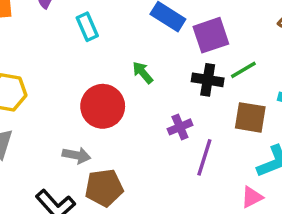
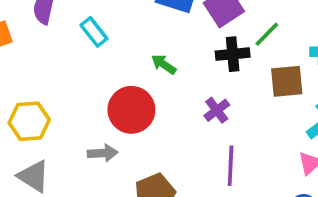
gray arrow: (76, 155) -> (103, 153), moved
purple line: (204, 157) -> (231, 166), moved

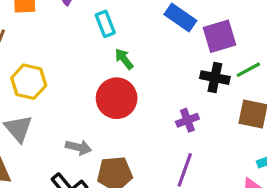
green arrow: (164, 64) -> (124, 59), moved
gray arrow: (103, 153) -> (78, 147), moved

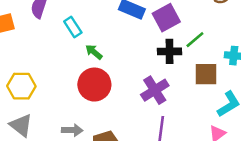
purple cross: (187, 120) -> (155, 90), size x1.5

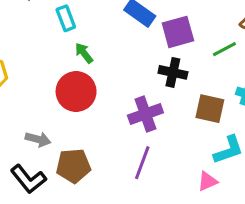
green line: (195, 40) -> (224, 49), moved

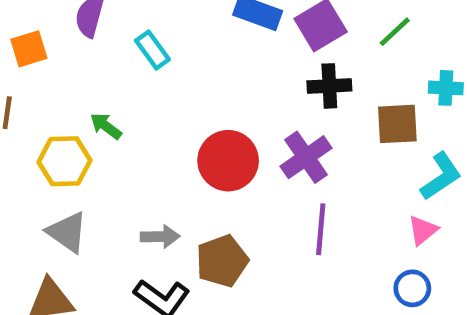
green arrow: (84, 53) -> (106, 126), moved
red circle: (76, 92) -> (228, 161), moved

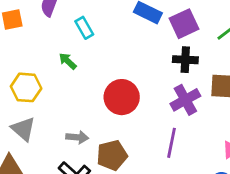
green arrow: (106, 126) -> (68, 61), moved
purple cross: (306, 157) -> (185, 100), moved

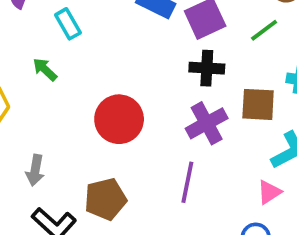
gray arrow: (77, 137) -> (35, 170), moved, turned 95

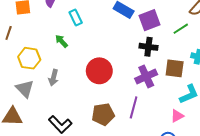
gray arrow: (35, 170) -> (53, 78), moved
brown pentagon: (105, 199) -> (103, 114), moved

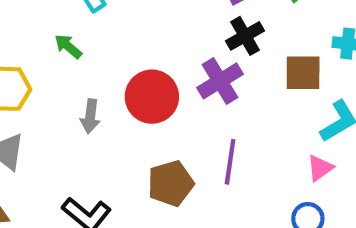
black cross: (148, 47) -> (245, 36), turned -30
purple cross: (146, 76) -> (220, 81), moved
gray arrow: (53, 78) -> (90, 116), moved

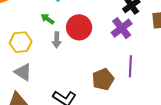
red circle: (152, 97) -> (79, 27), moved
gray arrow: (90, 116) -> (57, 40), moved

